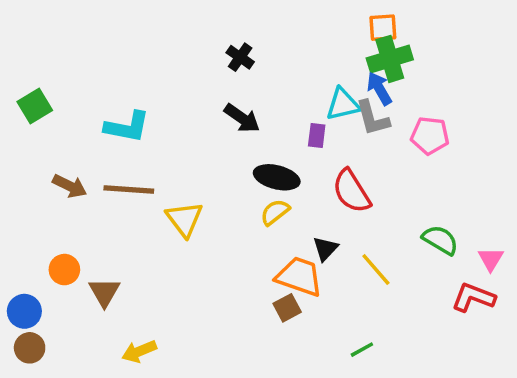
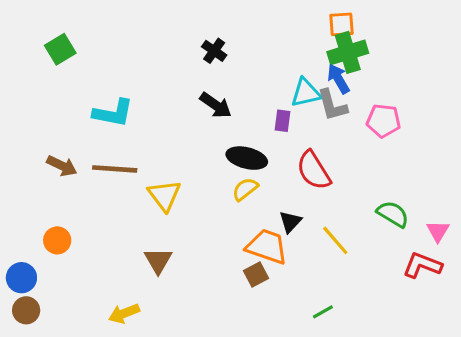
green square: (35, 106) -> (60, 49), moved
brown triangle: (104, 292) -> (158, 261), moved

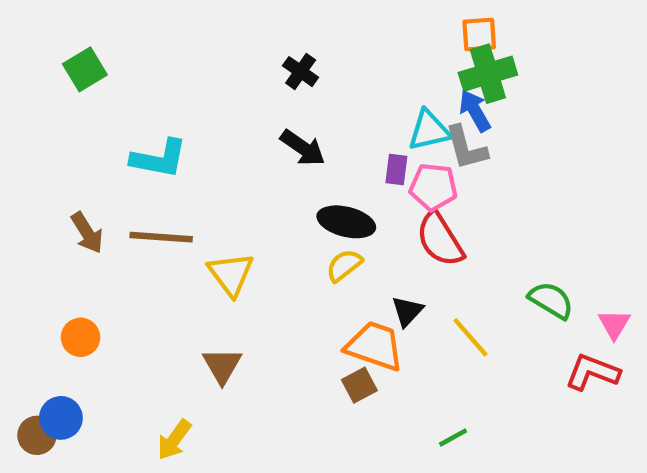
pink pentagon: (383, 121) -> (433, 187), moved
brown arrow: (62, 166) -> (87, 233), turned 32
blue circle: (21, 278) -> (61, 418), moved
yellow arrow: (124, 313) -> (174, 440), turned -32

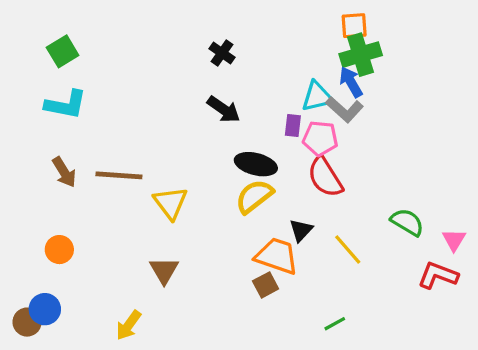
gray L-shape: (466, 148) -> (344, 109), turned -33
cyan L-shape: (159, 159) -> (66, 105), moved
yellow semicircle: (344, 265) -> (254, 196), size x1.4

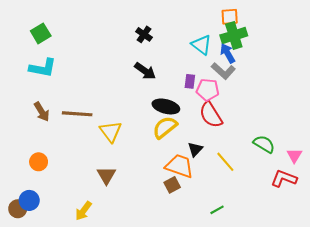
cyan triangle: (317, 97) -> (201, 45), moved, turned 50

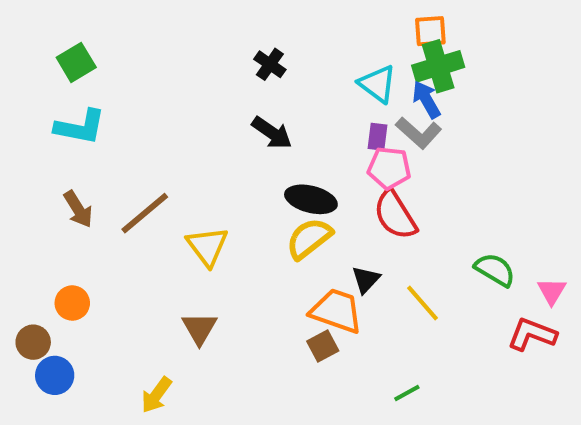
purple rectangle: (190, 81) -> (377, 137), moved
brown line: (77, 114) -> (145, 213), turned -44
brown circle: (18, 209) -> (33, 342), moved

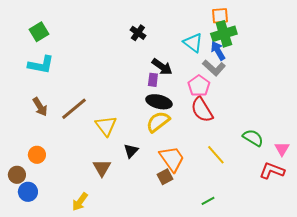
black arrow: (272, 133) -> (162, 67), moved
purple rectangle: (377, 137) -> (153, 80), moved
pink pentagon: (389, 168) -> (199, 86), turned 30
black triangle: (366, 280) -> (131, 151), moved
orange trapezoid: (336, 311) -> (172, 159), turned 36

